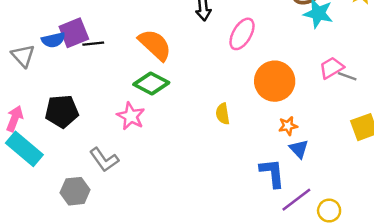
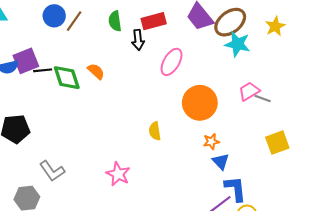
orange semicircle: (155, 45) -> (96, 71), size x0.6
green diamond: (151, 84) -> (67, 78), moved, turned 44
pink star: (131, 116) -> (118, 174), moved
blue L-shape: (272, 173) -> (235, 189), moved

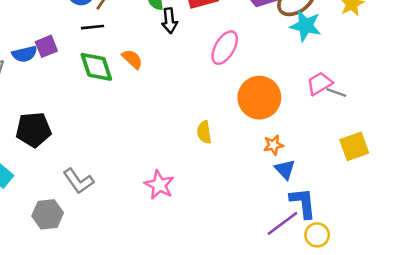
black arrow: (138, 40) -> (170, 21), moved
purple square: (26, 61) -> (46, 46), size x0.7
black line: (43, 70) -> (93, 27), moved

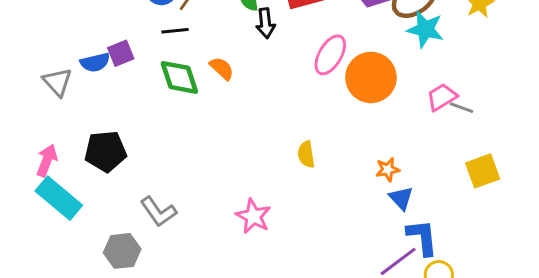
orange circle: (259, 98) -> (371, 77), moved

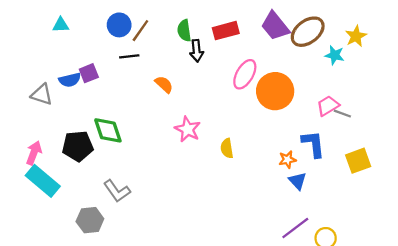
cyan star: (425, 29) -> (335, 55), moved, size x0.7
green diamond: (179, 77) -> (108, 130), moved
gray triangle: (57, 82) -> (42, 94), turned -30
pink star: (253, 216) -> (188, 129), moved
blue L-shape: (422, 237) -> (313, 144), moved

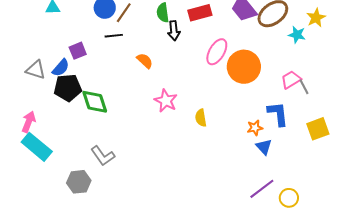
blue semicircle: (70, 80) -> (61, 68), moved, turned -36
gray line: (342, 114) -> (304, 87), turned 42
black pentagon: (78, 146) -> (68, 88), moved

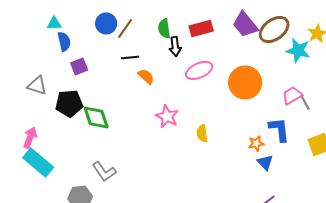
cyan star: (297, 35) -> (298, 50), size x1.4
black line: (114, 36) -> (130, 58), moved
pink ellipse: (217, 52) -> (199, 70), moved, turned 36
blue semicircle: (61, 68) -> (64, 42), moved, turned -54

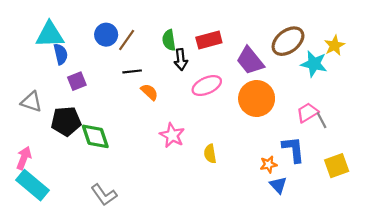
cyan triangle: (54, 24) -> (50, 35), size x1.8
purple trapezoid: (245, 24) -> (250, 61), moved

